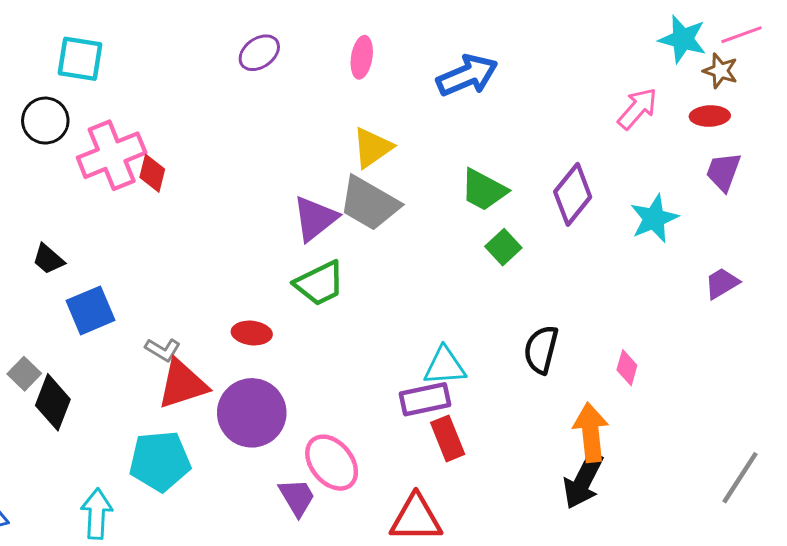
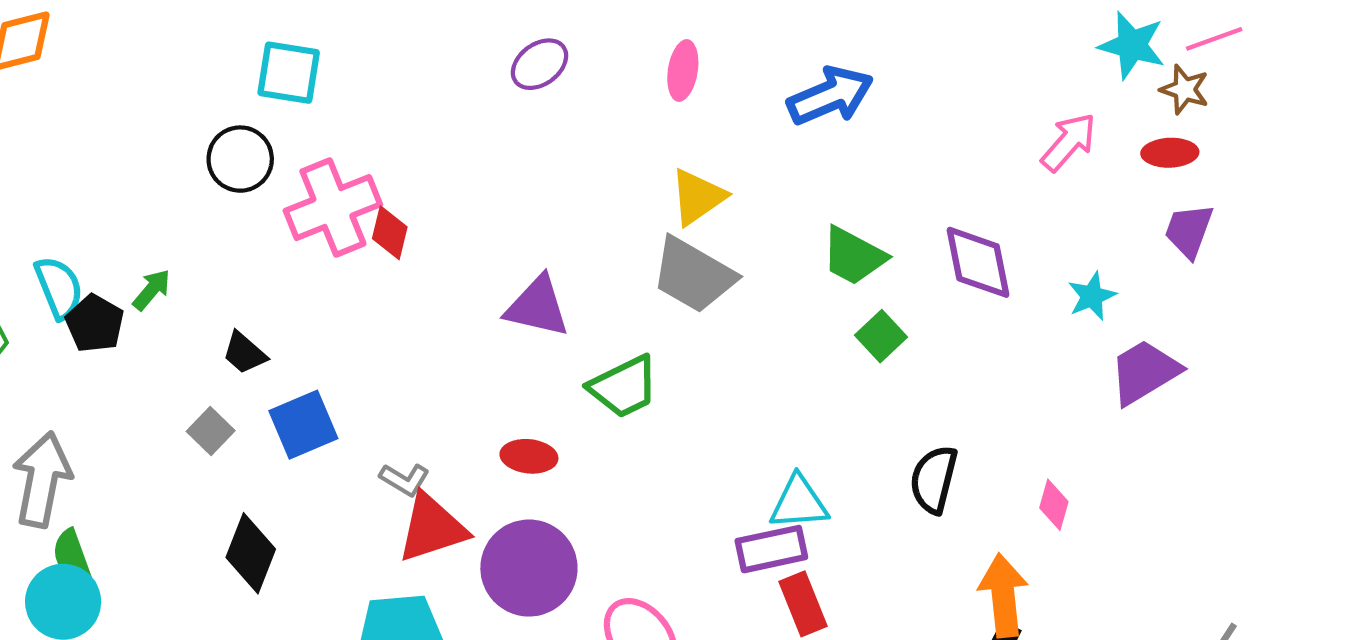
purple diamond: (573, 194) -> (978, 262), turned -50
purple triangle: (315, 218) -> (537, 307), moved, turned 51
cyan star: (654, 218) -> (1092, 296), size x0.7
purple trapezoid: (722, 283) -> (1145, 372), moved, size x1.5
gray square: (24, 374) -> (211, 431), moved

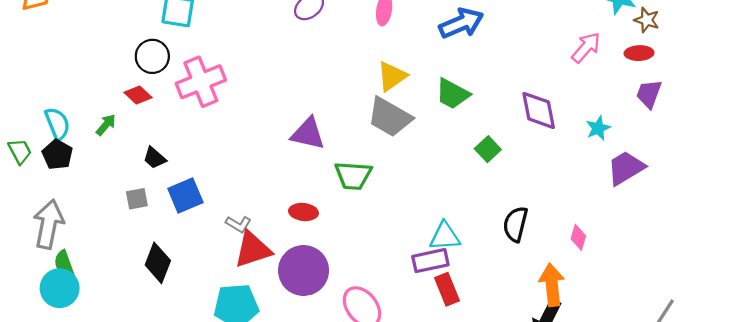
red diamond: (390, 233) -> (138, 95), moved, turned -60
green trapezoid: (854, 256) -> (453, 94), moved
black pentagon: (95, 323) -> (57, 155), moved
green trapezoid: (624, 387) -> (353, 176), turned 30
gray square: (211, 431) -> (137, 199), turned 35

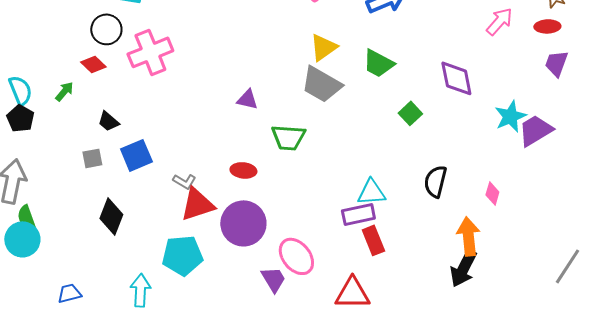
cyan star: (598, 128) -> (510, 116), moved, size x1.4
purple triangle: (308, 134) -> (247, 99), size x0.7

